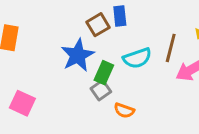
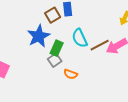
brown line: (171, 48) -> (100, 45), moved, turned 48
cyan semicircle: (137, 58) -> (80, 38), turned 84

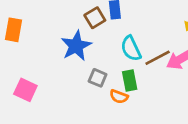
green rectangle: (57, 48) -> (130, 80), moved, turned -35
gray square: (55, 60) -> (98, 78), turned -32

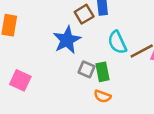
green rectangle: (130, 80) -> (102, 72), moved
orange semicircle: (119, 97) -> (102, 96), moved

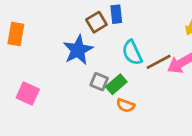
green rectangle: (102, 72) -> (116, 84), turned 60
orange semicircle: (102, 96) -> (126, 105), moved

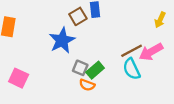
cyan semicircle: (132, 53) -> (132, 69), moved
orange semicircle: (126, 105) -> (87, 85), moved

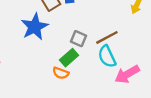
pink arrow: (151, 52) -> (127, 74), moved
gray square: (80, 68) -> (78, 39), moved

